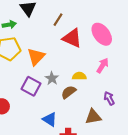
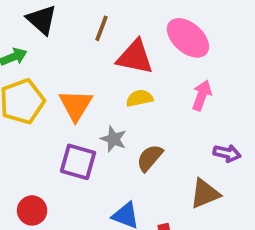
yellow semicircle: (79, 76) -> (139, 98), moved
purple arrow: (109, 98) -> (227, 153), turned 144

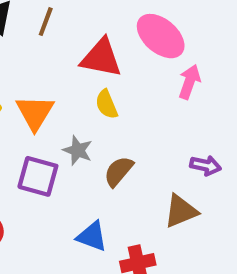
brown line: (101, 28) -> (46, 22), moved
pink arrow: (202, 95) -> (189, 82), moved
yellow semicircle: (139, 98) -> (107, 104), turned -100

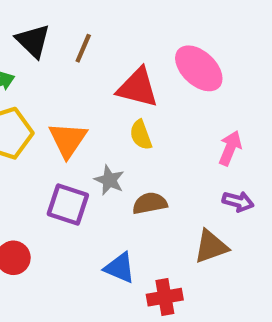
pink arrow: (189, 82) -> (230, 148), moved
brown semicircle: (119, 171) -> (150, 203), turned 36

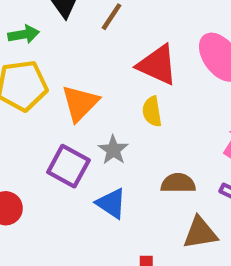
brown semicircle: (150, 203) -> (178, 183), moved
blue triangle: (120, 268) -> (111, 203), moved

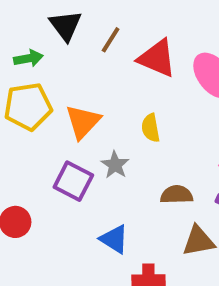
red triangle: (157, 65) -> (157, 58), moved
blue triangle: (111, 203) -> (114, 239), moved

